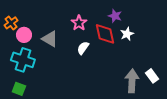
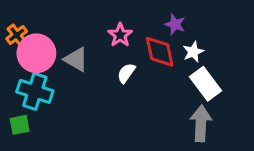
pink circle: (24, 35) -> (36, 53), size x1.6
white rectangle: (152, 76) -> (205, 84), moved, size x1.5
green square: (19, 89) -> (20, 125), moved, turned -32

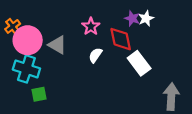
white star: (193, 52) -> (146, 18), moved
white rectangle: (205, 84) -> (139, 63), moved
gray arrow: (201, 123) -> (171, 97), moved
green square: (20, 125) -> (39, 94), moved

